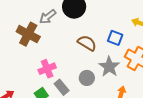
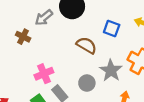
brown cross: (28, 34) -> (23, 37), size x0.6
blue square: (115, 38) -> (112, 28), moved

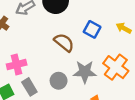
gray star: (111, 71) -> (85, 72), turned 30

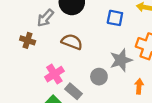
brown semicircle: (64, 42) -> (72, 42), moved

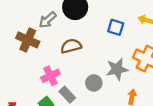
brown cross: (28, 40) -> (28, 40), size x1.5
brown semicircle: (72, 42) -> (71, 46), turned -42

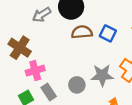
brown cross: (28, 40) -> (20, 48), moved
brown semicircle: (71, 46) -> (82, 32), moved

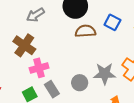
gray arrow: (42, 15) -> (35, 15), moved
blue square: (108, 33) -> (112, 22), moved

